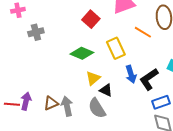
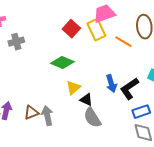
yellow rectangle: (116, 48) -> (96, 30), moved
gray semicircle: (97, 108) -> (92, 118), moved

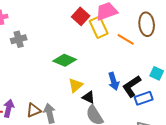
red square: (71, 29) -> (81, 16), moved
blue rectangle: (141, 112) -> (144, 98), moved

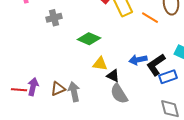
gray cross: (19, 39) -> (54, 18), moved
blue arrow: (114, 81) -> (138, 60), turned 96
yellow triangle: (76, 85) -> (100, 64), turned 49

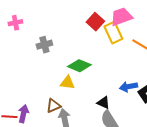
yellow triangle: (100, 64) -> (67, 83), moved
brown triangle: (58, 89) -> (53, 106), moved

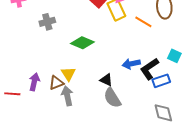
yellow triangle: (67, 83) -> (68, 74), moved, turned 49
purple arrow: (23, 114) -> (34, 82), moved

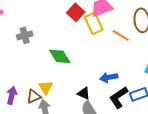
green diamond: (82, 43) -> (60, 56), turned 35
black L-shape: (149, 69) -> (119, 97), moved

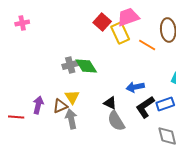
gray cross: (25, 35) -> (70, 65), moved

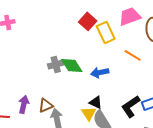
pink trapezoid: (128, 17) -> (130, 16), moved
orange line: (147, 45) -> (133, 55), moved
blue arrow: (135, 87) -> (100, 72), moved
yellow triangle: (72, 97) -> (89, 113), moved

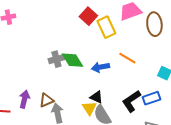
orange line: (133, 55) -> (127, 58), moved

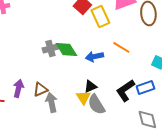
black triangle: (96, 97) -> (90, 86), turned -48

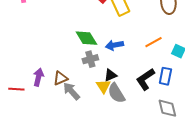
orange line: (121, 47) -> (153, 42), moved, turned -60
gray cross: (50, 48) -> (90, 59), moved
blue rectangle: (145, 87) -> (165, 76), turned -60
gray arrow: (51, 102) -> (71, 91), turned -30

